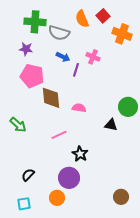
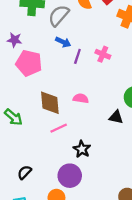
gray semicircle: (59, 33) -> (59, 16), turned 115
purple star: (26, 49) -> (15, 40), moved
pink cross: (93, 57) -> (103, 54), moved
brown diamond: (51, 98) -> (50, 103), moved

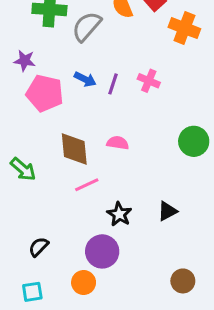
blue arrow: (63, 42) -> (85, 79), moved
black triangle: (116, 117) -> (167, 211), moved, turned -40

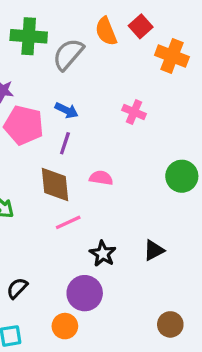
purple line: (113, 84) -> (65, 143), moved

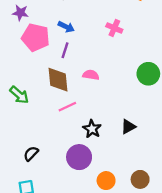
orange circle: (65, 326) -> (106, 181), moved

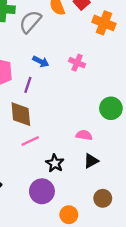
blue arrow: (66, 27) -> (41, 61), moved
pink semicircle: (91, 75) -> (84, 135), moved
brown circle: (140, 179) -> (103, 198), moved

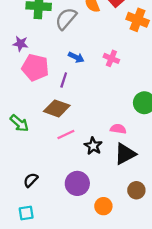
brown diamond: (21, 114) -> (57, 108), turned -65
black triangle: (91, 161) -> (125, 154), size x1.5
black star: (55, 163) -> (93, 146), moved

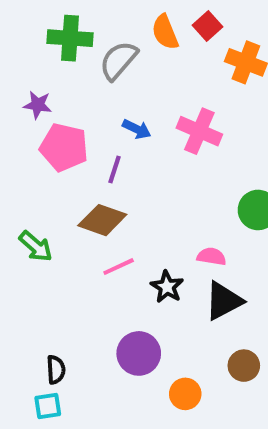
pink cross: (111, 58) -> (199, 131), size x1.5
black semicircle: (31, 180) -> (56, 370), moved, turned 133

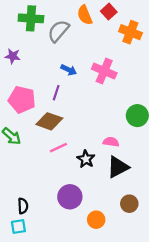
pink pentagon: (64, 147) -> (22, 100), moved

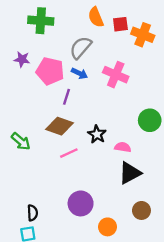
red square: (109, 12) -> (120, 24), moved, turned 35
gray semicircle: (58, 31) -> (81, 48), moved
pink pentagon: (22, 100) -> (50, 71), moved
black star: (86, 159) -> (97, 134), moved

